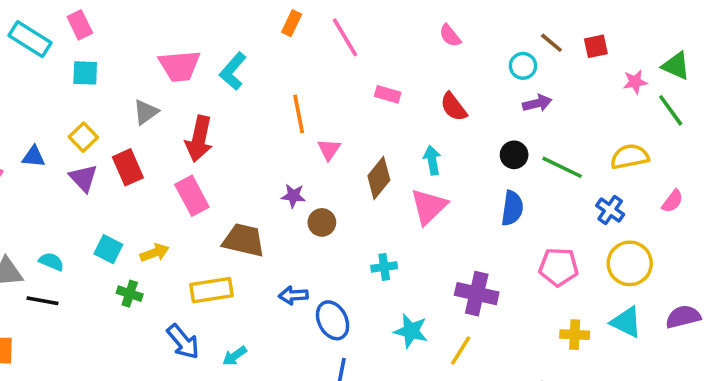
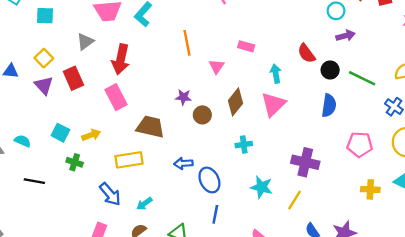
pink rectangle: (388, 94) -> (246, 46), moved
red semicircle: (454, 107) -> (306, 53), moved
pink triangle: (329, 149) -> (217, 66), moved
brown diamond: (379, 178) -> (235, 102), moved
black line: (42, 301) -> (34, 181), moved

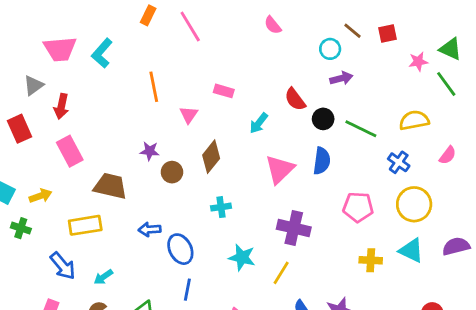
red arrow: (121, 59) -> (61, 106), moved, size x0.7
cyan arrow: (276, 74) -> (259, 123), turned -132
pink triangle: (273, 104) -> (280, 169), moved

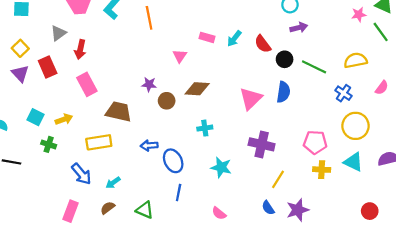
orange line: (154, 87) -> (149, 18), moved
cyan arrow: (259, 123) -> (234, 39), moved
brown diamond: (211, 157) -> (197, 89), turned 55
pink pentagon: (358, 207) -> (315, 142), moved
yellow line: (281, 273) -> (278, 179), moved

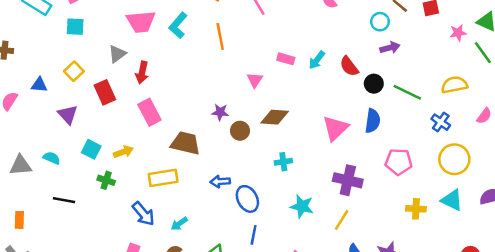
purple triangle: (20, 73) -> (68, 115), moved
pink pentagon: (315, 142) -> (399, 162), moved
yellow line: (278, 179) -> (342, 220), moved

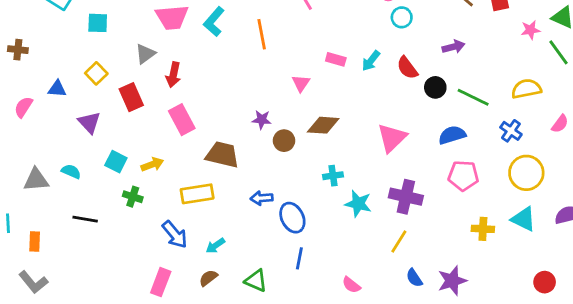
cyan circle: (380, 22) -> (402, 17), moved
blue semicircle: (373, 121) -> (452, 135), moved, turned -115
cyan star: (302, 206) -> (358, 204), moved

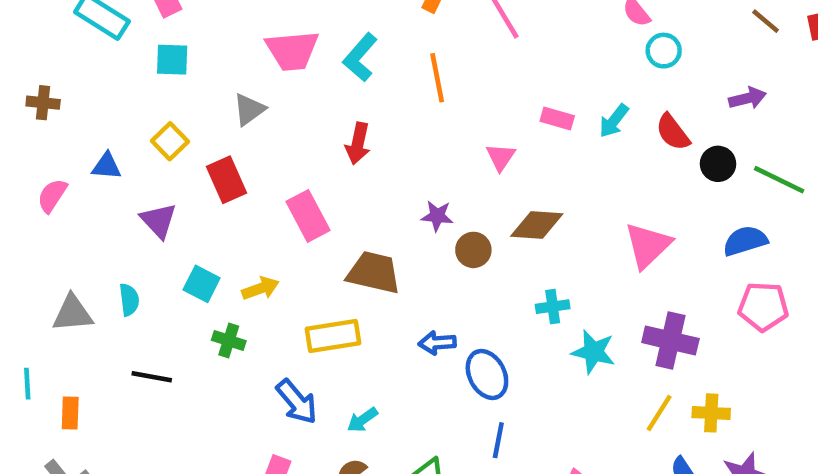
red arrow: (173, 75) -> (358, 143), moved
cyan semicircle: (71, 171) -> (129, 300), turned 60
yellow cross: (483, 229) -> (711, 413), moved

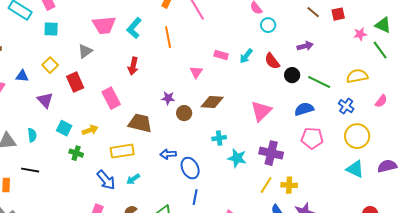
black line: (152, 377) -> (30, 170), moved
cyan arrow: (362, 420) -> (133, 179), moved

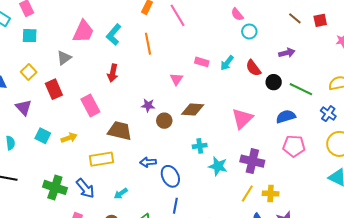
pink trapezoid: (104, 25) -> (83, 32), turned -60
green cross: (76, 153) -> (55, 187), moved, size x1.6
cyan arrow: (133, 179) -> (121, 194), moved

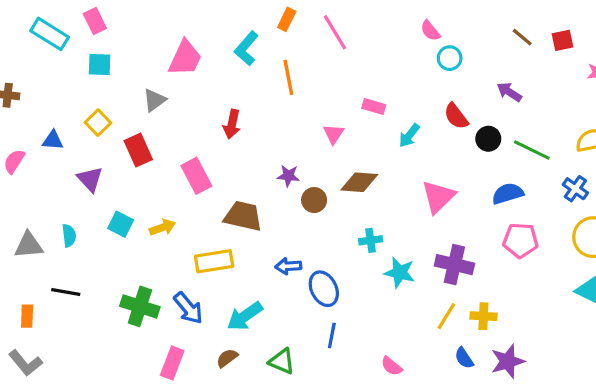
cyan L-shape: (114, 35) -> (246, 48), moved
purple arrow: (287, 53) -> (509, 92), turned -133
cyan arrow: (227, 63) -> (409, 136), moved
cyan arrow: (121, 194) -> (245, 316), size x1.6

